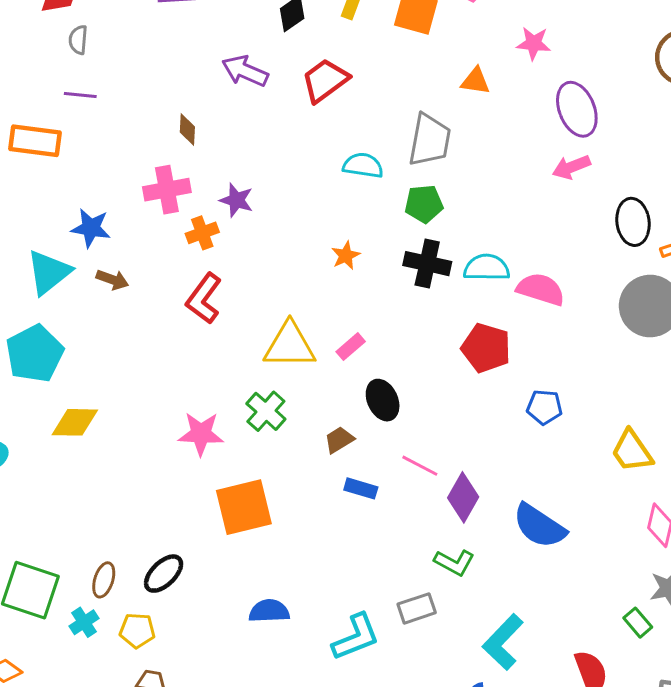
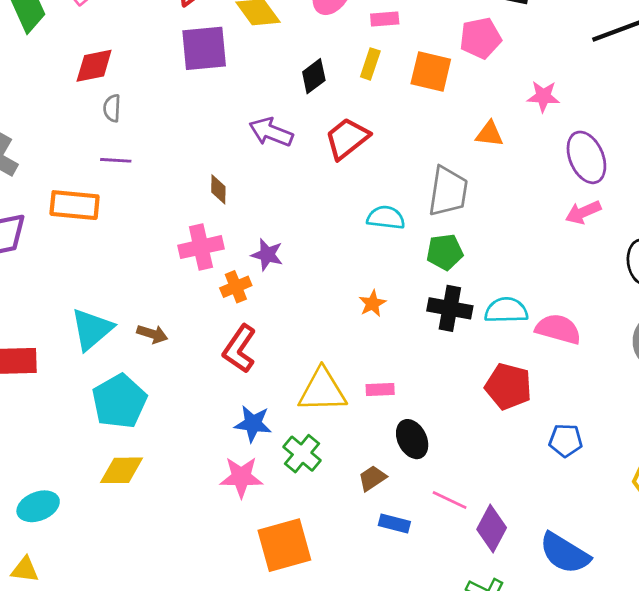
blue star: (91, 228) -> (253, 424), moved
pink rectangle: (351, 347) -> (380, 389), turned 40
cyan pentagon: (35, 354) -> (119, 401), moved

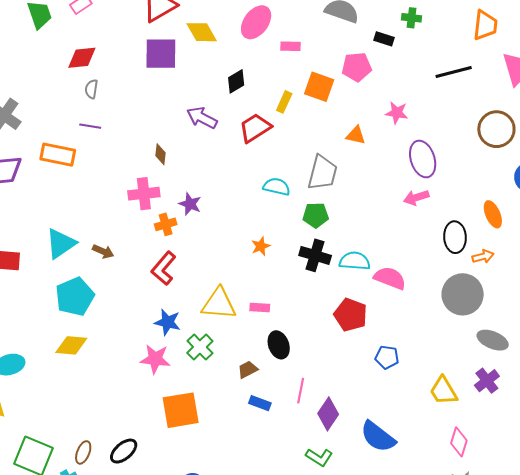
yellow rectangle: (370, 64) -> (284, 102), moved
pink line: (450, 500) -> (301, 391), turned 70

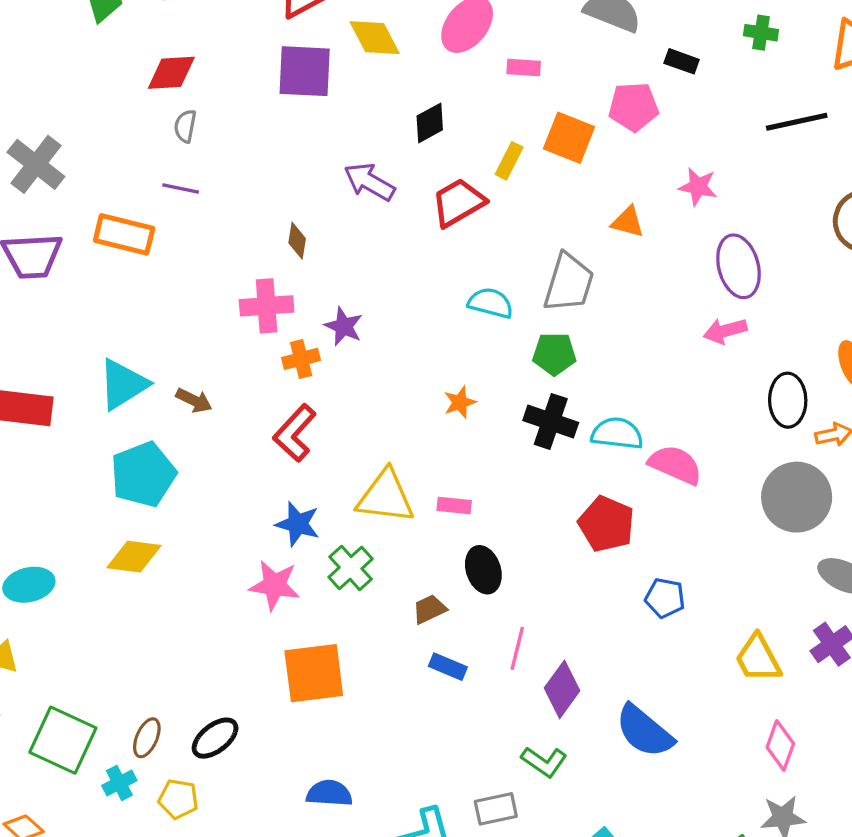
green cross: (412, 18) -> (761, 33), moved

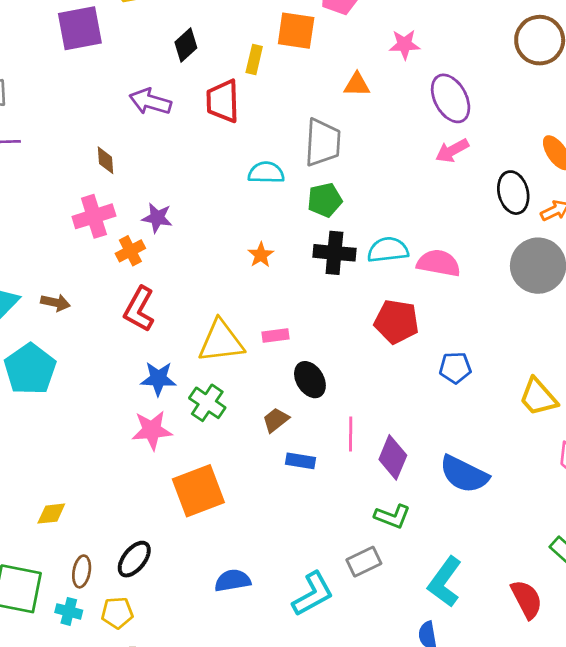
red trapezoid: (458, 202) -> (223, 101), turned -48
yellow diamond: (134, 557) -> (51, 514), moved, size x0.7
cyan cross: (119, 783) -> (69, 611), turned -35

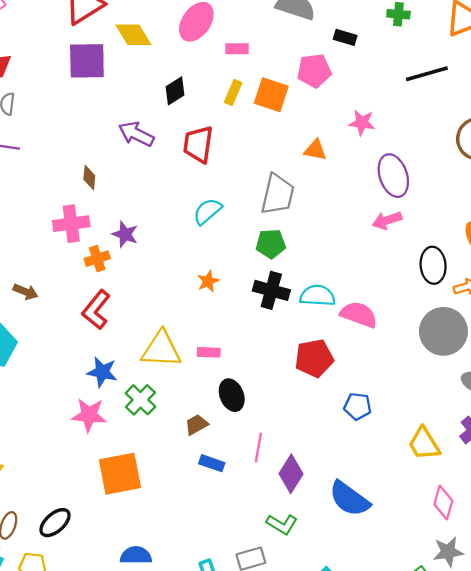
yellow rectangle: (254, 60) -> (233, 93), moved
cyan semicircle: (266, 173) -> (207, 211), moved, turned -52
red pentagon: (396, 322) -> (314, 358), turned -30

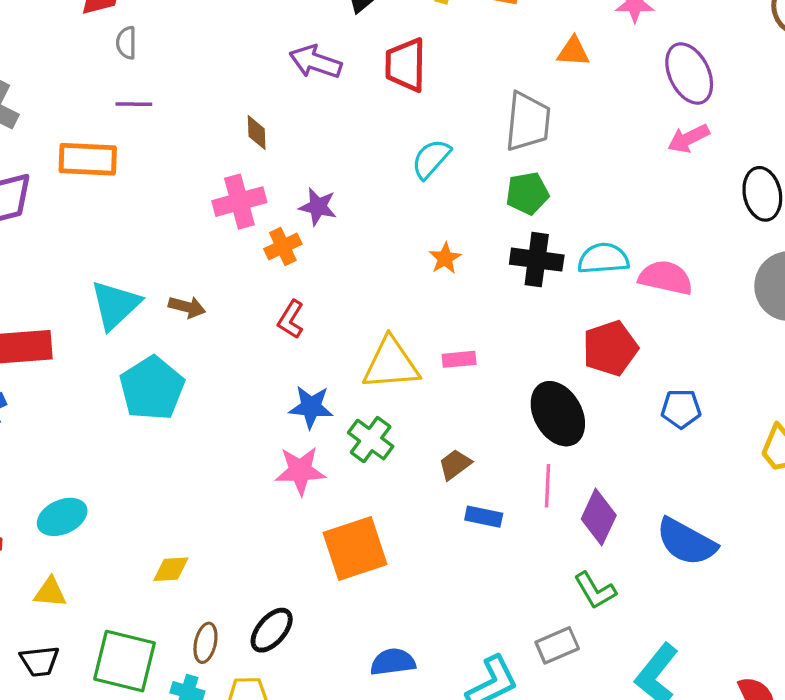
red L-shape: (96, 310) -> (291, 319), size x0.7
black ellipse: (232, 395) -> (558, 414), moved, size x1.4
green L-shape: (282, 524) -> (595, 591), turned 36

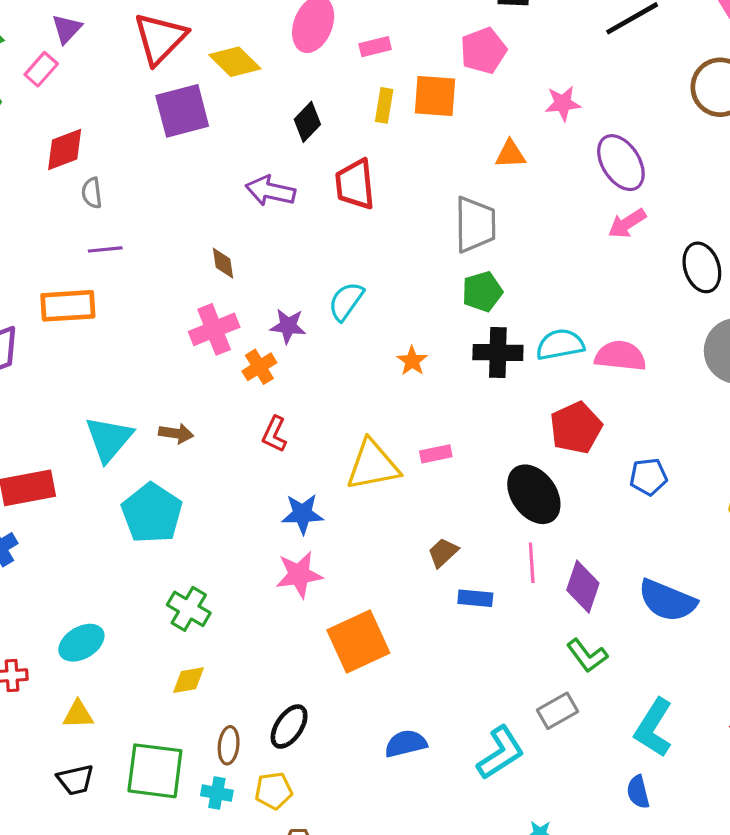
cyan semicircle: (431, 159) -> (346, 301), moved
green cross: (371, 440) -> (189, 609), moved

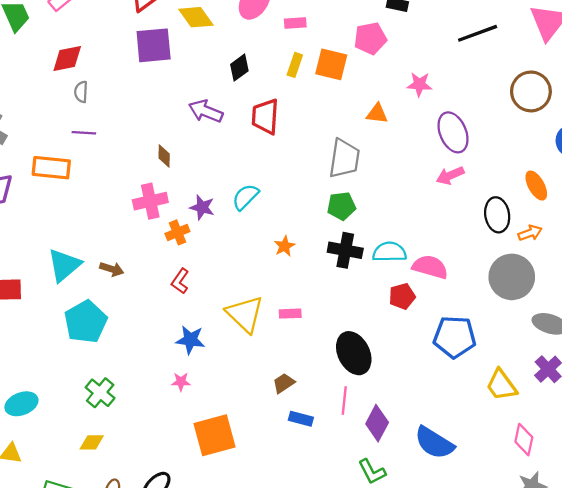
red pentagon: (576, 428) -> (402, 296), moved, size x0.7
yellow triangle: (373, 465) -> (245, 314), turned 45
blue pentagon: (648, 477) -> (455, 337), moved, size x1.6
pink star: (299, 575) -> (181, 382), size x0.6

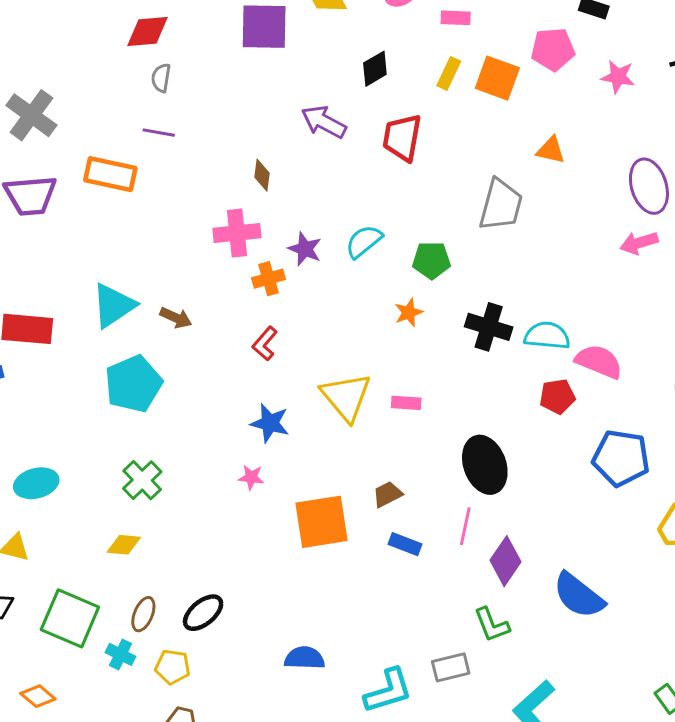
pink star: (419, 84) -> (618, 77), moved
green pentagon: (341, 206) -> (431, 260), moved
orange square: (214, 435) -> (322, 522), moved

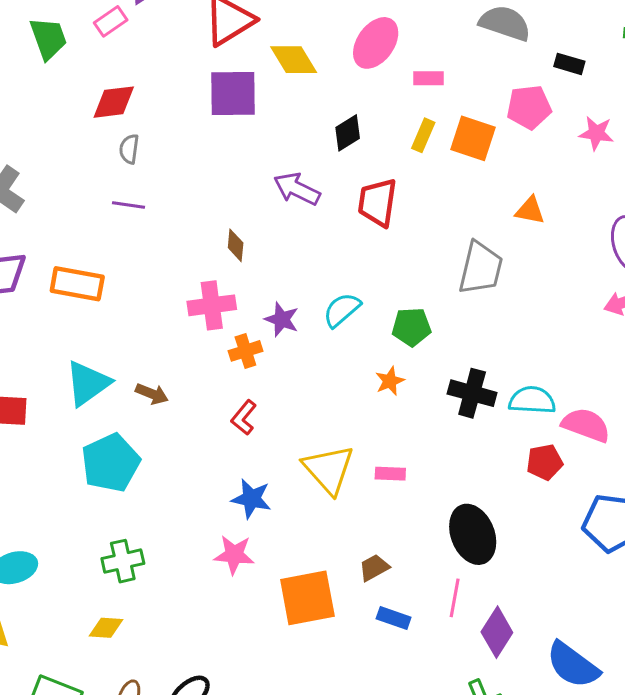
orange rectangle: (110, 174) -> (77, 284), moved
pink star: (251, 477) -> (234, 555), size x1.5
green cross: (142, 480) -> (123, 561), turned 33

